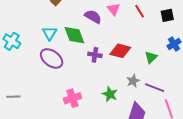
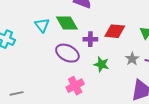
purple ellipse: (52, 58) -> (67, 53), moved
green star: (110, 94) -> (101, 64), moved

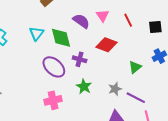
red diamond: (115, 31) -> (107, 45), moved

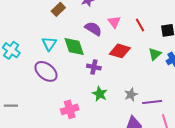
purple ellipse: (54, 67) -> (46, 71), moved
green triangle: (135, 67) -> (155, 54), moved
purple line: (136, 98) -> (152, 102), turned -30

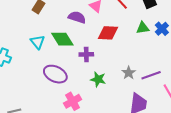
green triangle: (155, 54) -> (143, 28), turned 48
purple ellipse: (46, 71) -> (55, 74), moved

